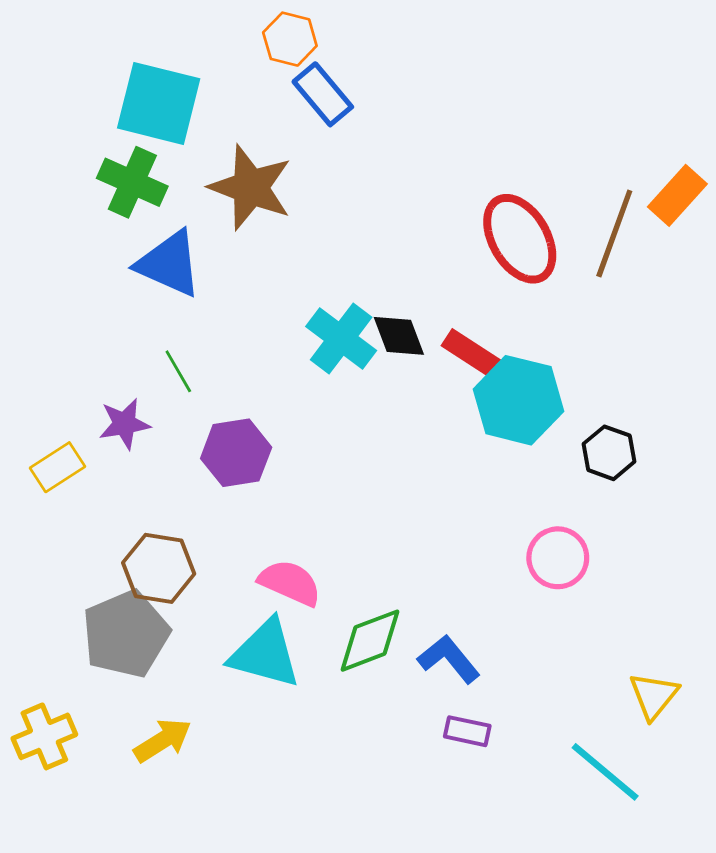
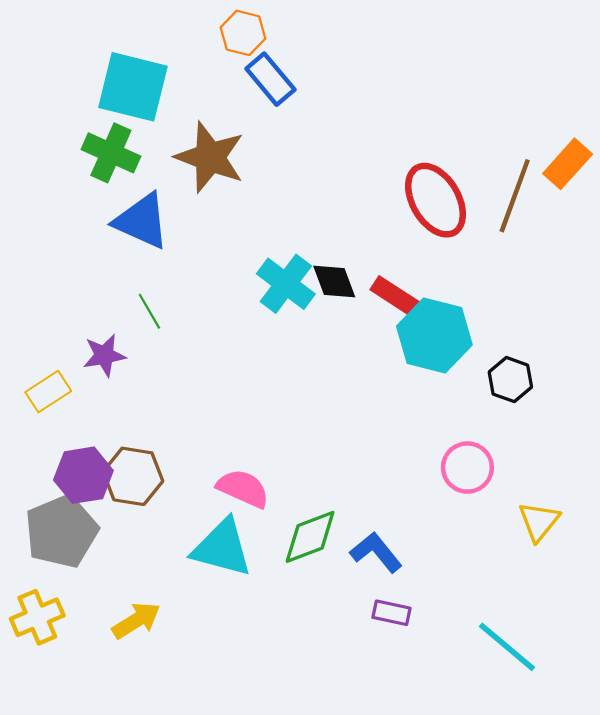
purple hexagon: (236, 453) -> (83, 475), moved
gray pentagon: (126, 634) -> (61, 531), moved
yellow triangle: (654, 696) -> (539, 521), moved

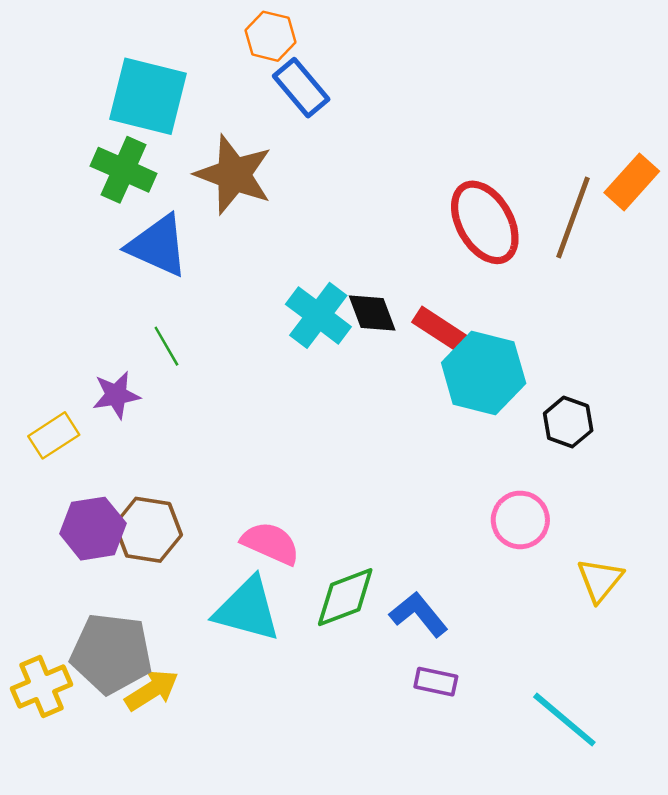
gray pentagon: (61, 531) -> (111, 653), moved, turned 30

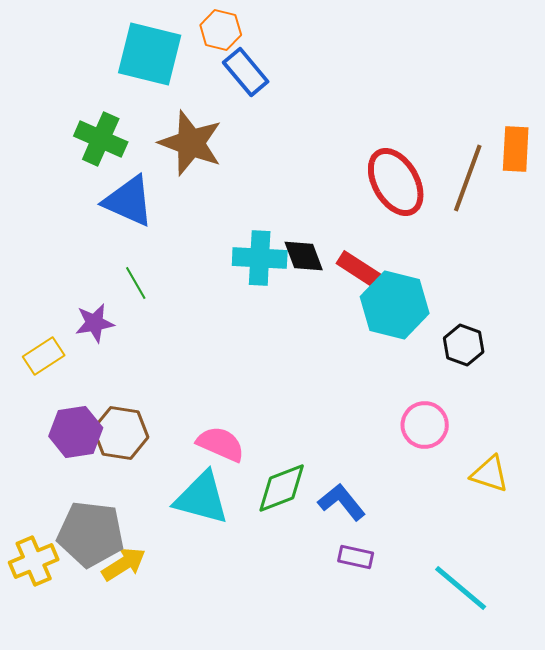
cyan square: (148, 96) -> (150, 54), moved
orange rectangle: (632, 182) -> (516, 149), turned -39
cyan cross: (318, 315) -> (260, 258), turned -34
yellow triangle: (600, 580) -> (490, 474), turned -51

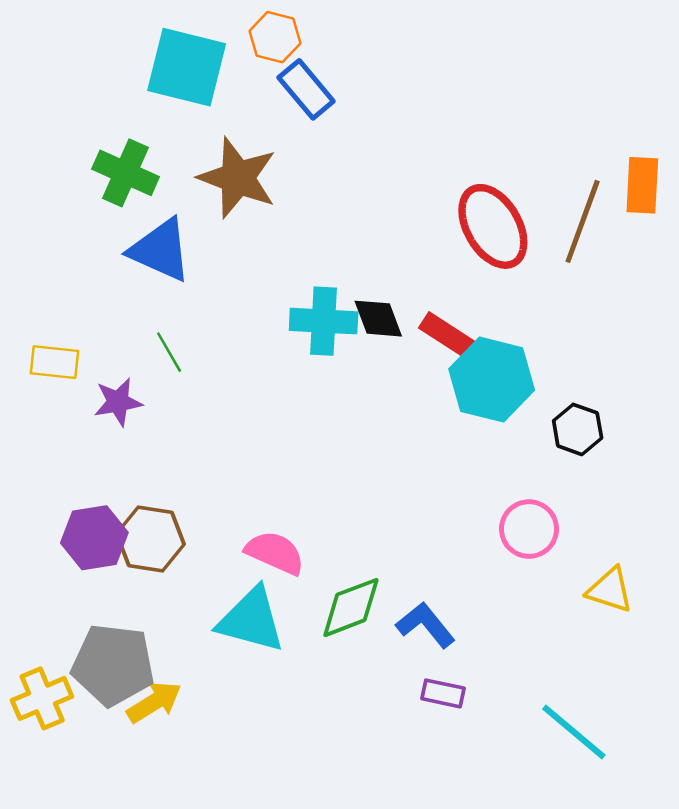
yellow rectangle: (44, 356) -> (55, 362), moved, turned 39

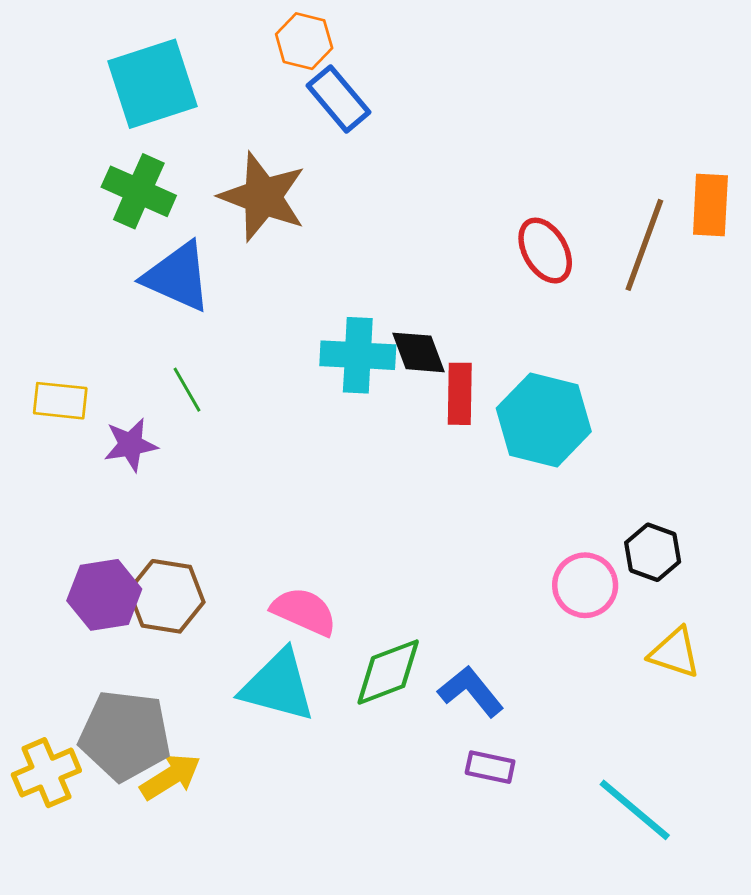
cyan square: (187, 67) -> (153, 84), moved, turned -32
red ellipse: (493, 226) -> (545, 251), size x0.7
red rectangle: (447, 335) -> (460, 394), moved, turned 58
black hexagon: (578, 429) -> (653, 552), moved

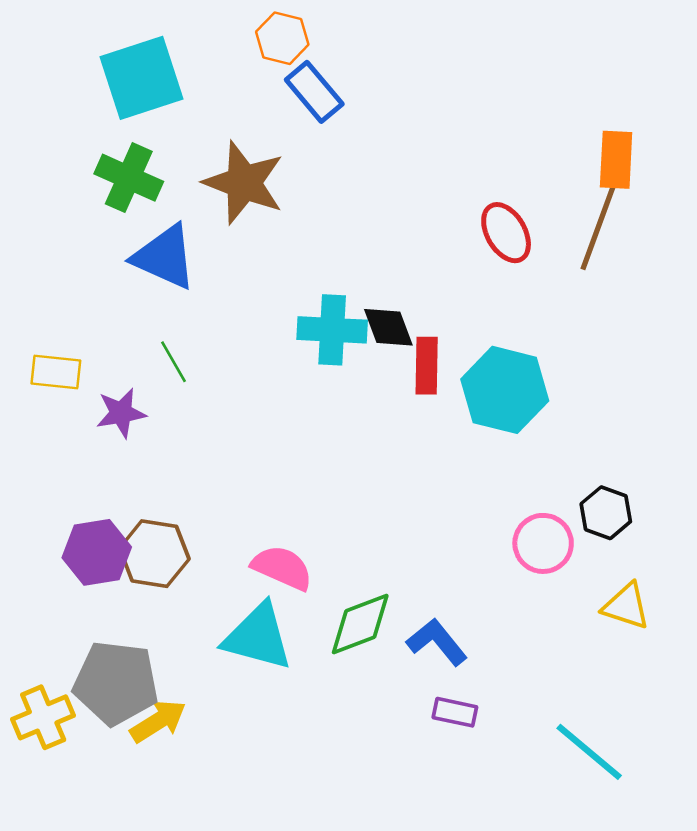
orange rectangle: (710, 205) -> (616, 160), moved

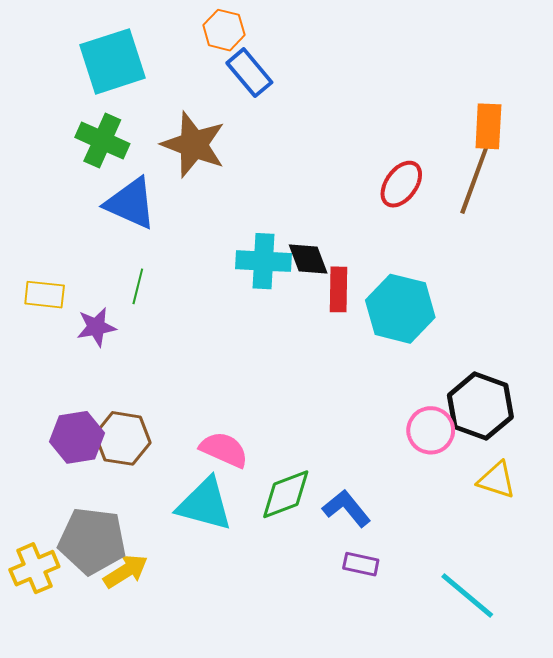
red ellipse: (506, 233) -> (401, 184), turned 66
green line: (173, 362) -> (138, 286), turned 44
black hexagon: (606, 513) -> (480, 406), size x1.6

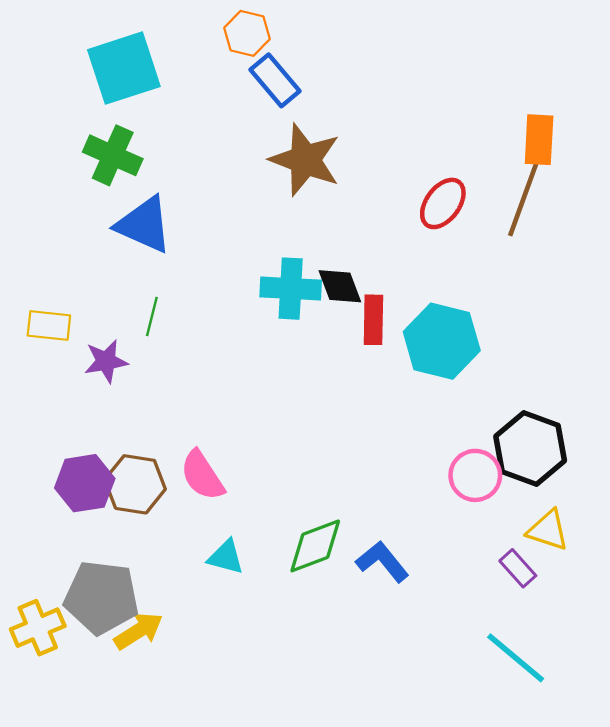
brown star: (194, 145) -> (305, 160), moved
pink semicircle: (224, 450) -> (202, 475), moved, turned -147
cyan triangle: (205, 504) -> (226, 557), size x0.6
purple rectangle: (361, 564) -> (518, 568), moved, turned 36

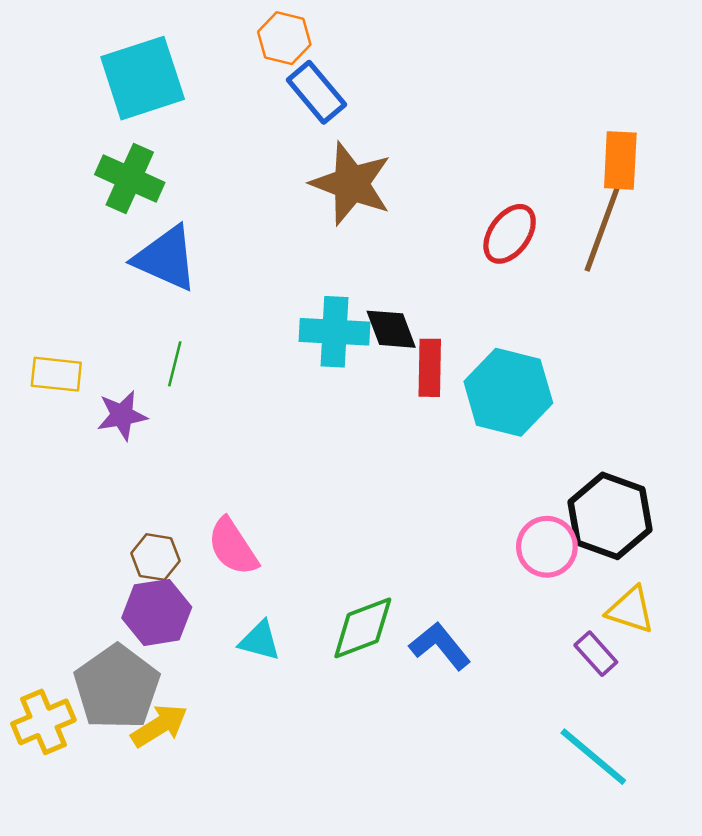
purple hexagon: (85, 483) -> (157, 612), moved
brown hexagon: (135, 484) -> (155, 557), size x0.7
gray pentagon: (102, 597) -> (117, 687), turned 30

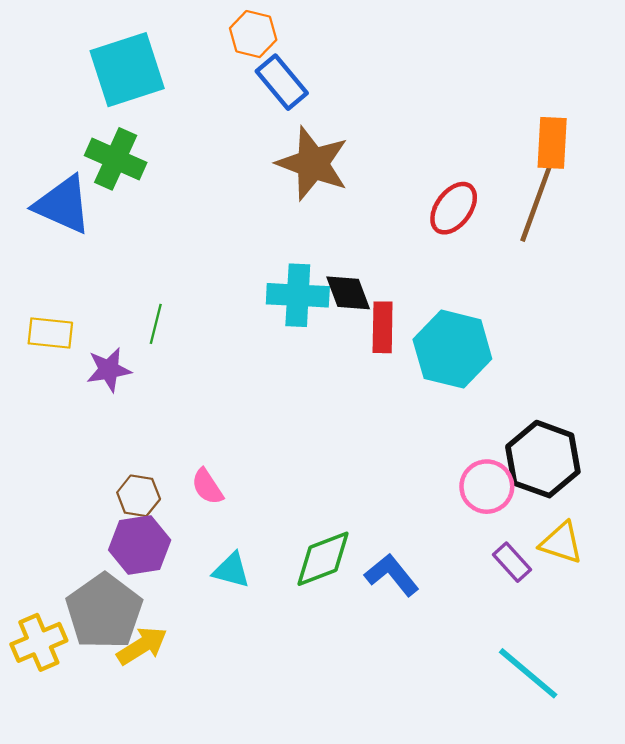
blue triangle: (166, 258) -> (63, 205), moved
pink semicircle: (233, 547) -> (207, 487), size x0.7
purple rectangle: (596, 654) -> (512, 562), moved

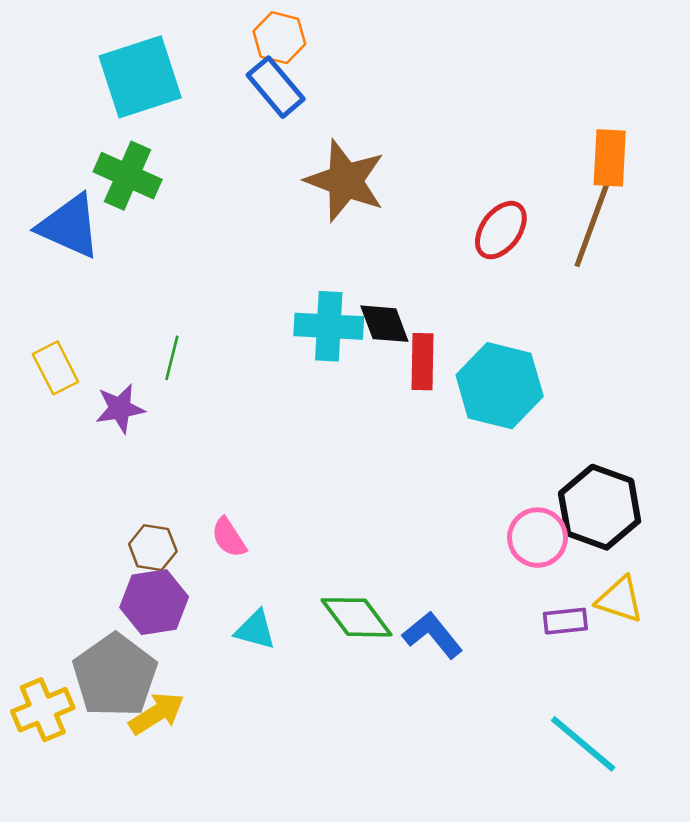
blue rectangle: (282, 82) -> (276, 87), moved
yellow rectangle: (50, 333) -> (55, 368), turned 57
green diamond: (323, 559) -> (357, 617), turned 74
purple rectangle: (512, 562) -> (565, 621), turned -54

